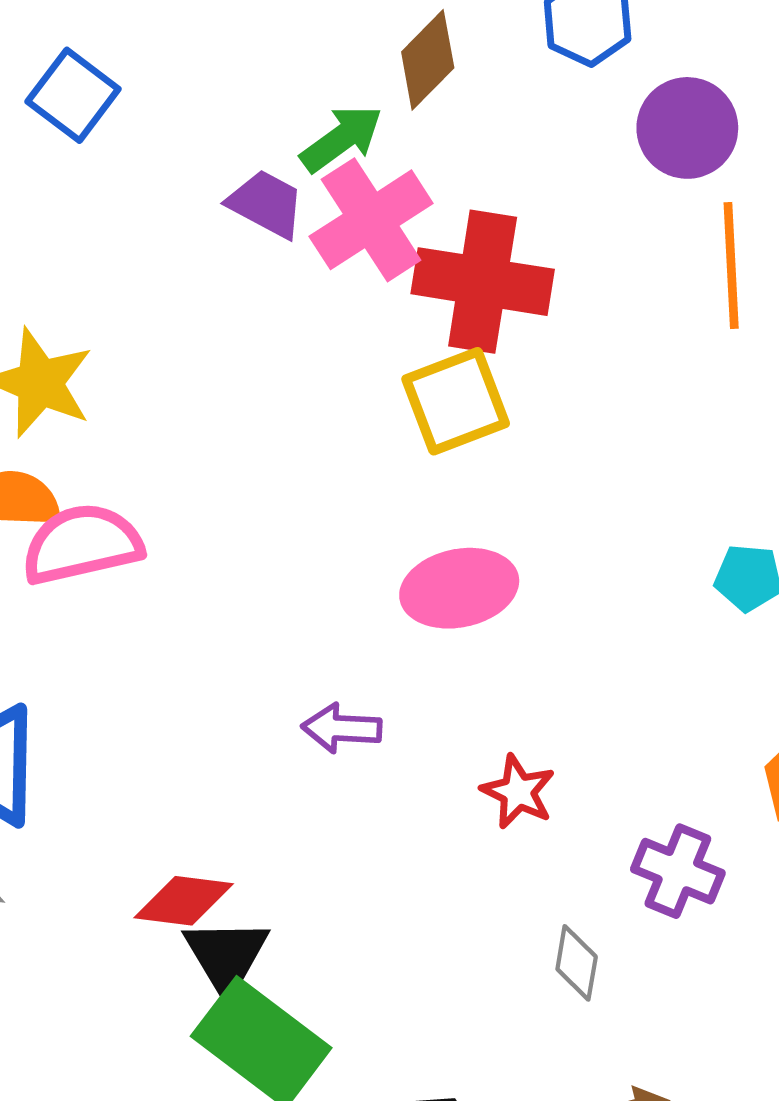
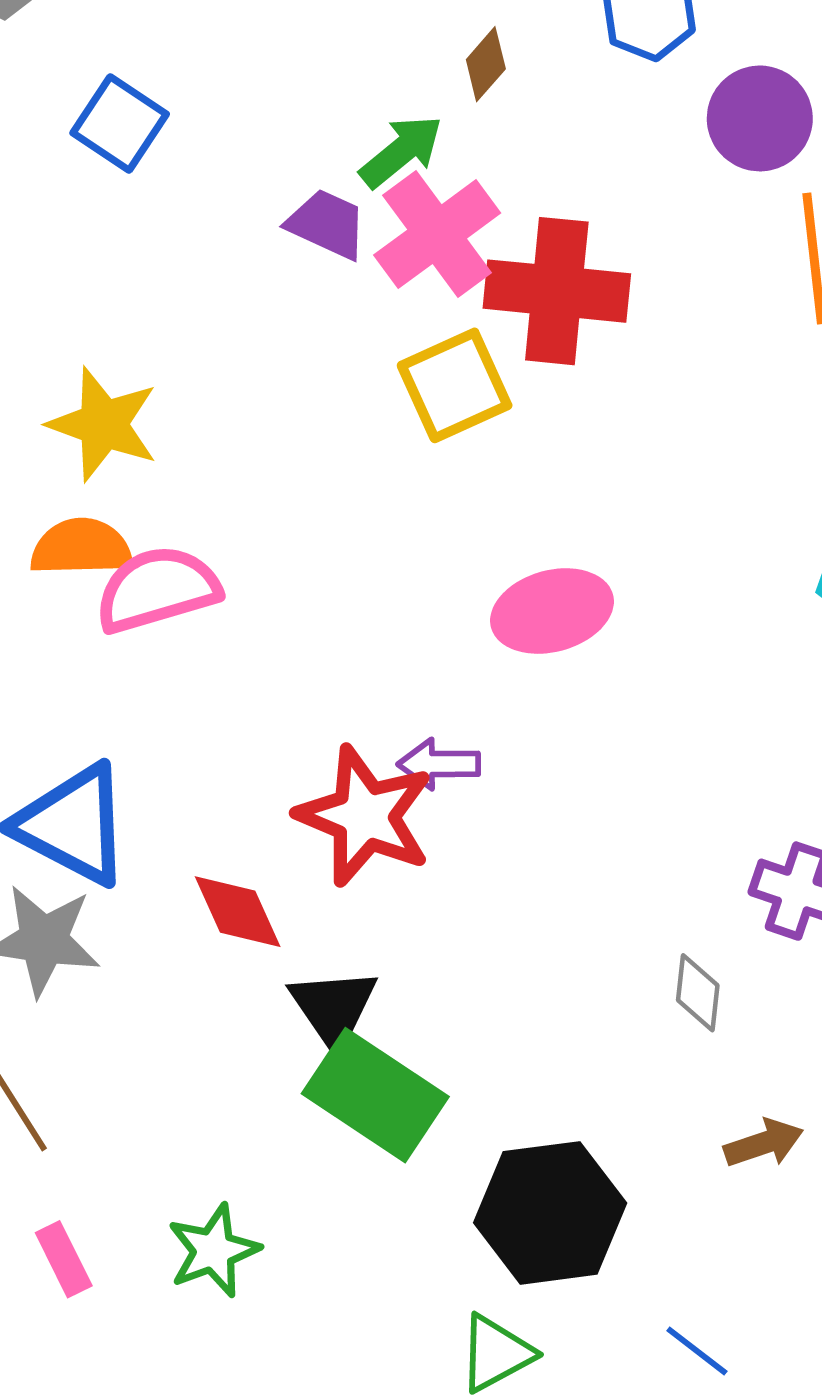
brown diamond: (428, 60) -> (486, 64), size x0.7
yellow square: (456, 401) -> (455, 385), moved
red star: (518, 792) -> (365, 816), moved, size x1.8
red diamond: (184, 901) -> (238, 912), moved, turned 62

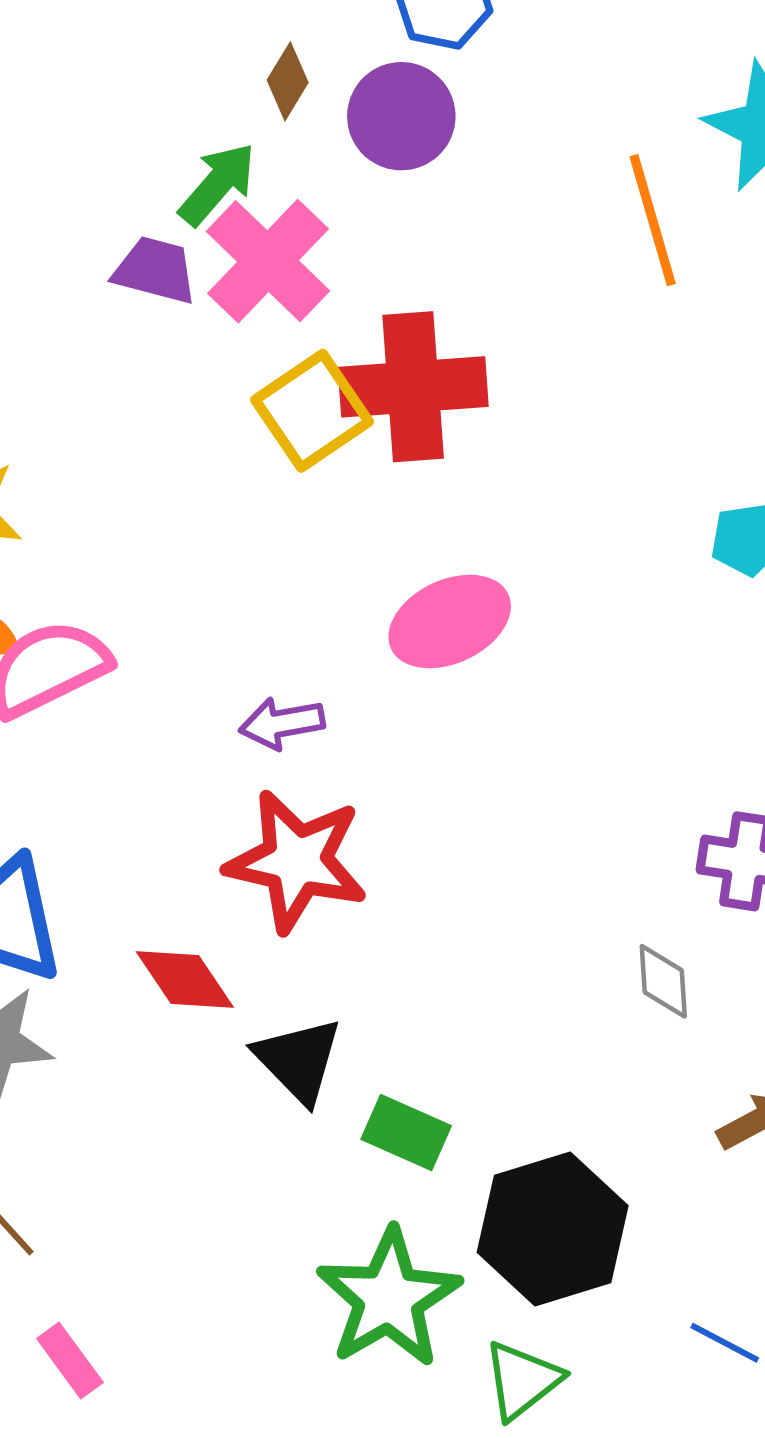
purple circle: (760, 118) -> (401, 116), moved
red cross: (557, 291) -> (413, 387), moved
purple arrow: (439, 764) -> (282, 723), moved
green rectangle: (375, 1095) -> (406, 1133), moved, size x0.6
green star: (214, 1251) -> (389, 1298), moved, size x1.5

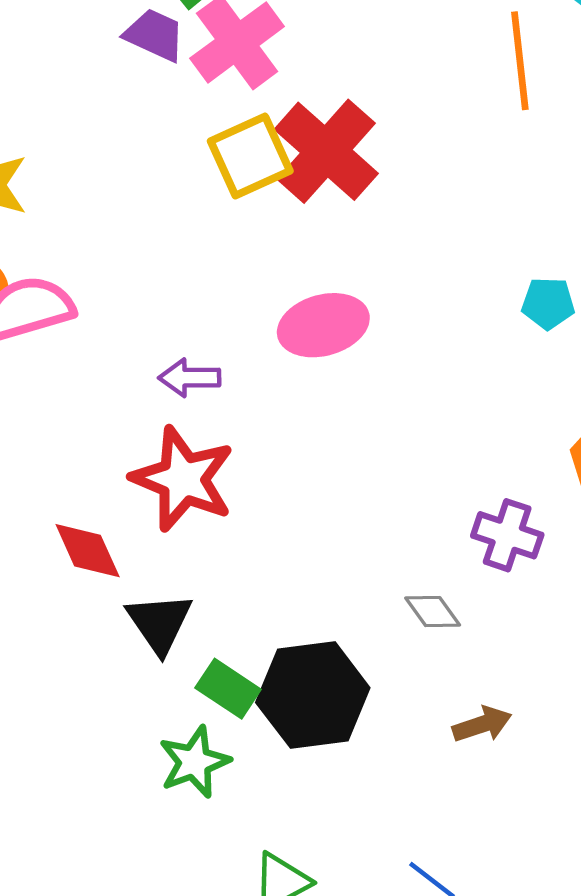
red cross: (413, 387) -> (326, 151), turned 36
gray diamond: (663, 981) -> (433, 612), turned -42
black hexagon: (553, 1229) -> (313, 695), moved
green star: (389, 1298) -> (194, 762), moved, size x0.7

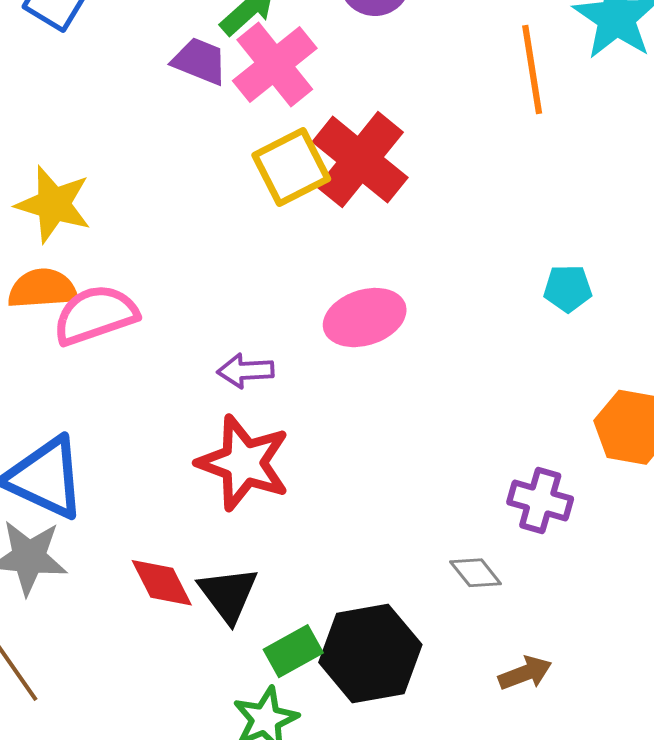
red diamond: (88, 551) -> (162, 583), moved
green rectangle: (228, 689) -> (293, 651), turned -60

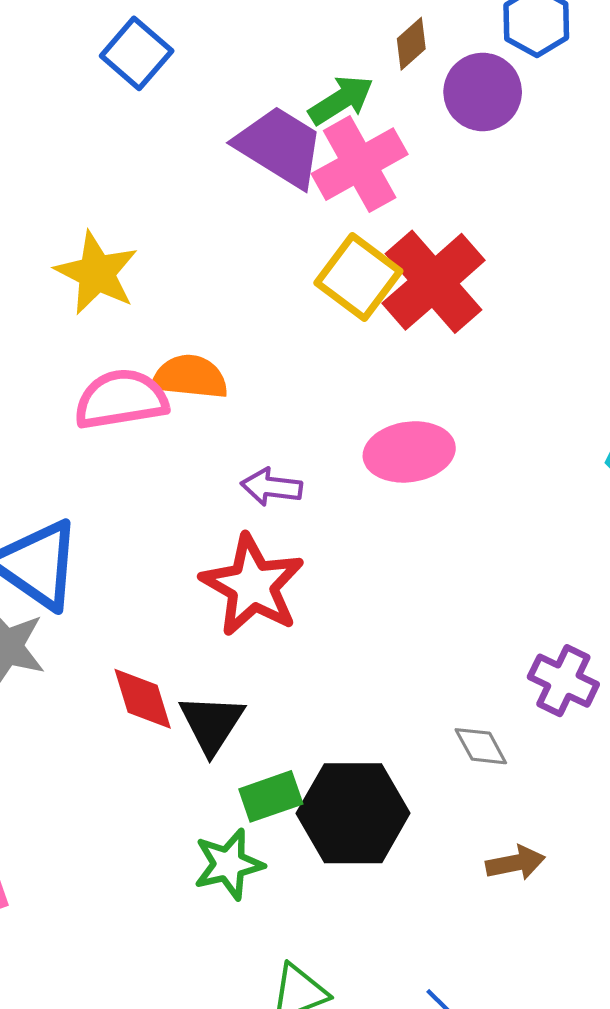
purple trapezoid: (200, 61) -> (280, 147), size x1.5
yellow square: (291, 167) -> (358, 277), turned -36
orange semicircle: (42, 289) -> (190, 377), moved

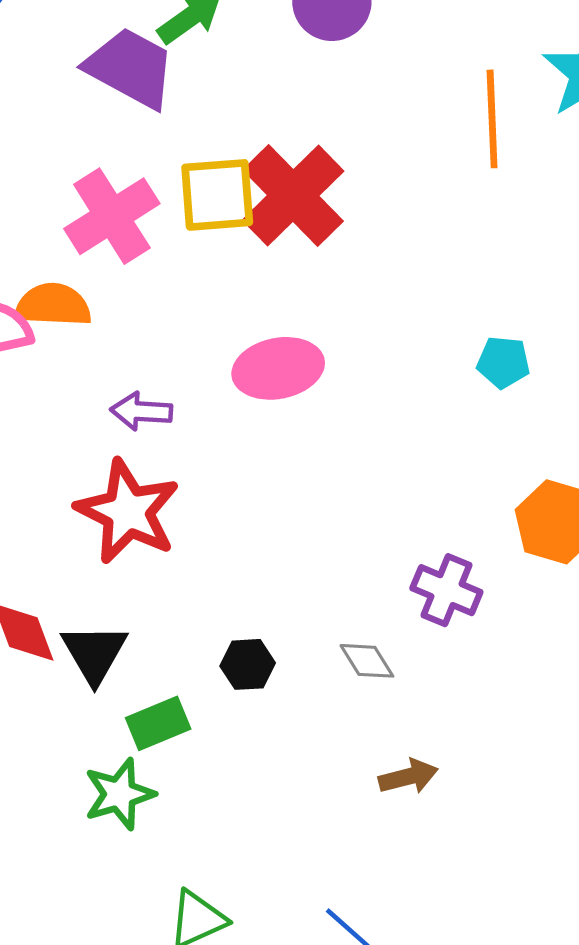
pink cross: (360, 164) -> (112, 216), moved
yellow square: (358, 277) -> (217, 195), turned -38
black hexagon: (353, 813) -> (248, 664), moved, size x0.5

